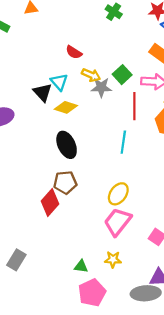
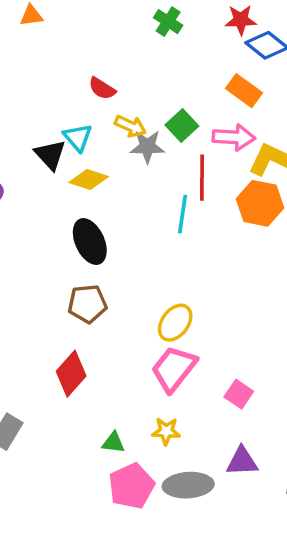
cyan line: (123, 142) -> (182, 214), moved
red diamond: (50, 202) -> (71, 374), moved
gray ellipse: (146, 293) -> (188, 485), moved

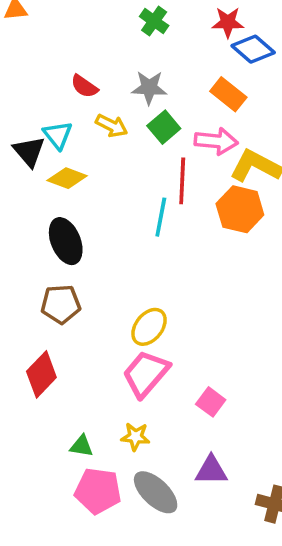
gray star: (147, 147) -> (149, 88), moved
gray ellipse: (188, 485) -> (156, 492), turned 45
pink pentagon: (131, 486) -> (98, 491), turned 30

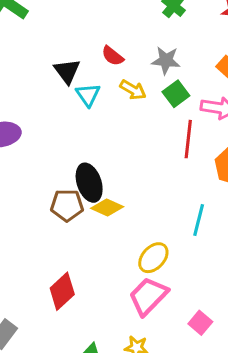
black triangle: (29, 151) -> (67, 71), moved
yellow diamond: (67, 178) -> (107, 207), moved
cyan line: (161, 217) -> (199, 220), moved
brown pentagon: (61, 304) -> (67, 205), moved

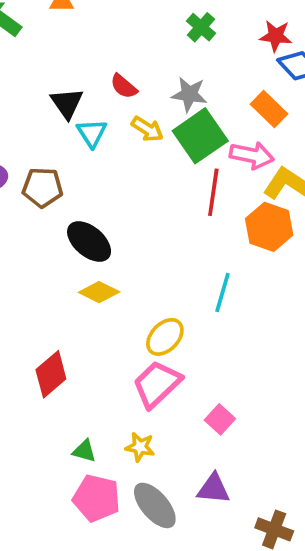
green square: (176, 94) -> (200, 136), size x1.6
black ellipse: (89, 183) -> (89, 241), turned -33
brown pentagon: (67, 205) -> (43, 187), moved
yellow diamond: (107, 207) -> (99, 292), moved

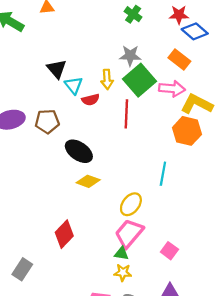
red semicircle: (124, 86) -> (91, 100), moved, turned -48
yellow arrow: (147, 129) -> (107, 79), turned 60
red line: (213, 192) -> (126, 114), moved
green triangle: (84, 451) -> (121, 254), moved

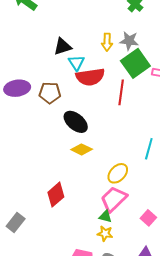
black triangle: (57, 69) -> (63, 47), turned 48
yellow arrow: (107, 79) -> (107, 42), moved
red semicircle: (91, 100) -> (90, 77), size x1.8

